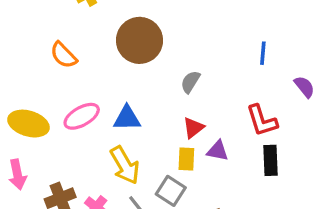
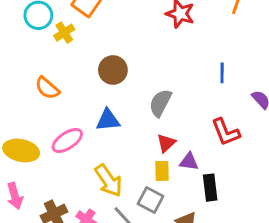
brown circle: (139, 40) -> (113, 70), size x0.7
gray semicircle: (190, 82) -> (160, 103), size x1.4
blue triangle: (127, 118) -> (108, 120), moved
black rectangle: (271, 160) -> (210, 188), moved

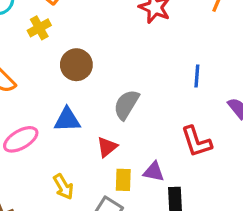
yellow cross: (64, 33) -> (39, 28), moved
red triangle: (166, 143) -> (107, 147), moved
yellow arrow: (108, 181) -> (63, 187), size x0.7

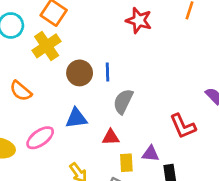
yellow cross: (39, 28) -> (47, 46), size x1.5
blue line: (197, 76) -> (108, 72), moved
red triangle: (107, 147) -> (111, 137), turned 42

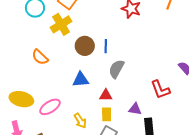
pink ellipse: (40, 138) -> (50, 107), moved
yellow rectangle: (126, 163) -> (107, 114), moved

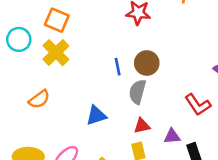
brown circle: (85, 46) -> (147, 63), moved
orange semicircle: (40, 57) -> (39, 99), turned -66
red triangle: (106, 95) -> (142, 126), moved

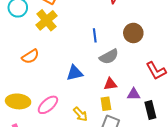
brown circle: (147, 63) -> (133, 33), moved
gray semicircle: (137, 92) -> (109, 57), turned -138

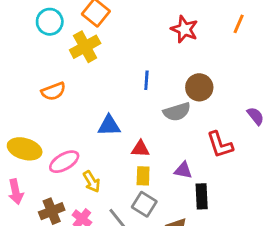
gray semicircle: (109, 57) -> (177, 112), moved
red triangle: (110, 84) -> (140, 149), moved
yellow arrow: (80, 114) -> (92, 182), moved

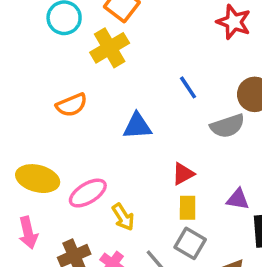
blue line: (146, 80) -> (188, 87), turned -36
blue triangle: (109, 126) -> (137, 126), moved
red triangle: (140, 149) -> (183, 174), turned -30

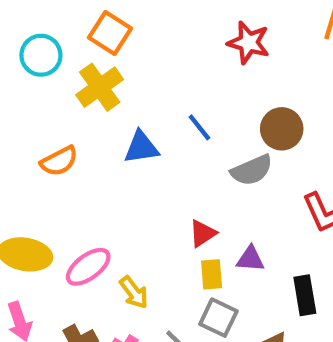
blue triangle: (137, 126) -> (141, 147), moved
purple triangle: (238, 199) -> (250, 259), moved

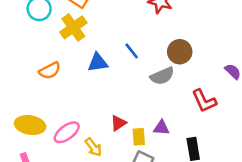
red triangle: (203, 233) -> (118, 123), moved

